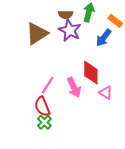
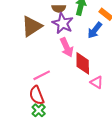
pink line: (48, 85) -> (42, 75), turned 30
pink arrow: (74, 87) -> (67, 47), moved

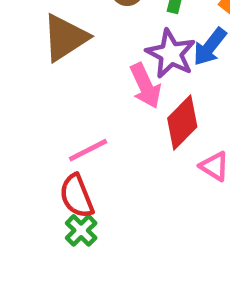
purple star: (63, 23) -> (171, 54), moved
red diamond: (83, 63) -> (182, 123), turned 45

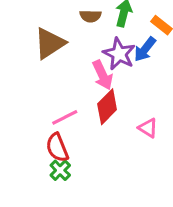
red diamond: (182, 123) -> (107, 107), moved

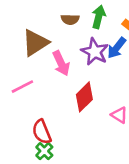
pink arrow: (103, 75) -> (61, 63), moved
pink line: (65, 117) -> (22, 87), moved

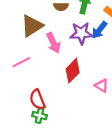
purple star: (95, 52) -> (81, 33), turned -30
green cross: (44, 151) -> (40, 116), turned -32

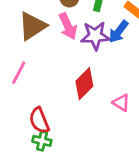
pink arrow: (53, 43) -> (68, 26), moved
pink line: (21, 62) -> (19, 73), turned -36

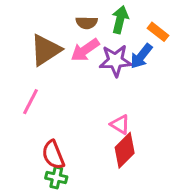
pink arrow: (68, 26) -> (85, 50), turned 80
red diamond: (84, 84) -> (125, 150), moved
pink triangle: (121, 103) -> (120, 124), moved

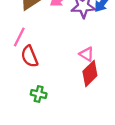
red semicircle: (53, 155) -> (30, 56), moved

